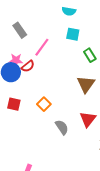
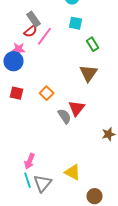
gray rectangle: (20, 30) -> (34, 19), moved
red semicircle: (28, 66) -> (30, 31), moved
red triangle: (88, 119) -> (76, 108), moved

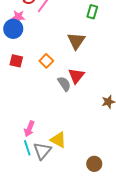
green rectangle: (92, 44) -> (92, 12), turned 48
brown triangle: (88, 73) -> (76, 41), moved
yellow triangle: (72, 172) -> (58, 140), moved

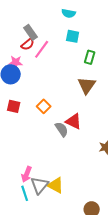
brown triangle: (76, 41) -> (87, 85), moved
red triangle: (76, 76) -> (74, 121), turned -42
gray triangle: (42, 151) -> (40, 185), moved

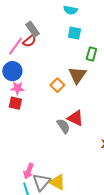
pink line: (42, 49) -> (15, 46), moved
pink star: (16, 62) -> (17, 88), moved
brown triangle: (87, 85) -> (77, 75), moved
orange square: (44, 106) -> (57, 85), moved

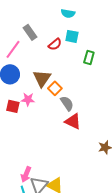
red semicircle: (29, 41) -> (55, 44), moved
brown triangle: (77, 75) -> (42, 78), moved
pink star: (17, 88) -> (28, 99), moved
gray semicircle: (63, 126) -> (67, 103), moved

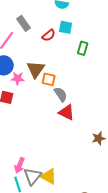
orange square: (55, 88) -> (49, 79), turned -32
pink star: (28, 99) -> (18, 78), moved

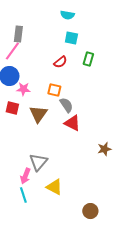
gray rectangle: (24, 23) -> (18, 34), moved, turned 42
red semicircle: (49, 35) -> (60, 62), moved
brown triangle: (36, 69) -> (38, 114), moved
gray triangle: (33, 176) -> (38, 162), moved

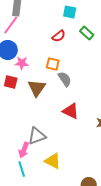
green rectangle: (88, 59) -> (87, 33), turned -64
red triangle: (72, 123) -> (71, 111), moved
gray triangle: (38, 162) -> (37, 136), turned 30

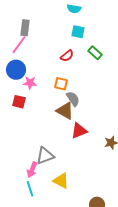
brown triangle: (37, 88) -> (65, 111), moved, turned -36
red triangle: (71, 111) -> (79, 131), turned -48

